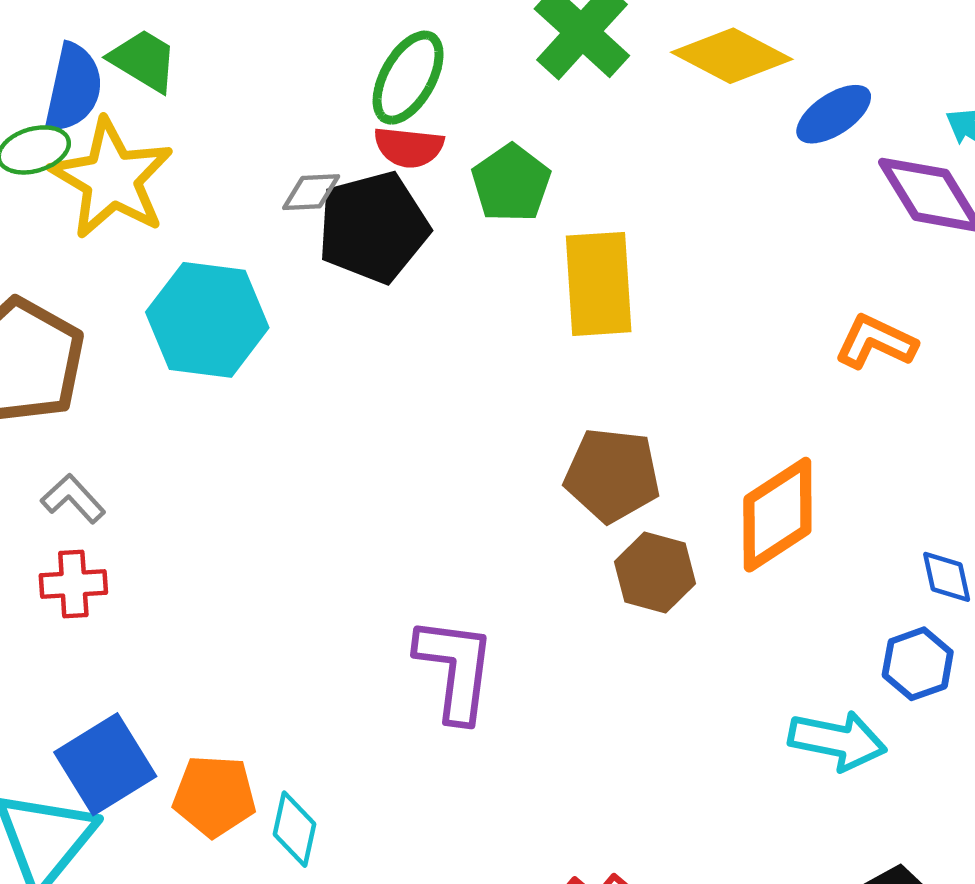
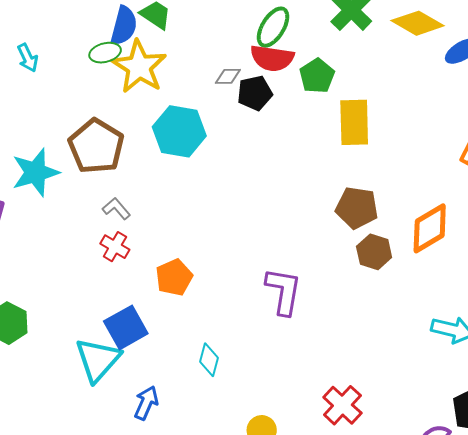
red semicircle: (409, 147) -> (272, 58), size x1.4
black pentagon: (373, 227) -> (255, 93), size x0.7
red cross: (73, 584) -> (115, 247), turned 32
orange pentagon: (214, 796) -> (174, 277), moved, turned -30

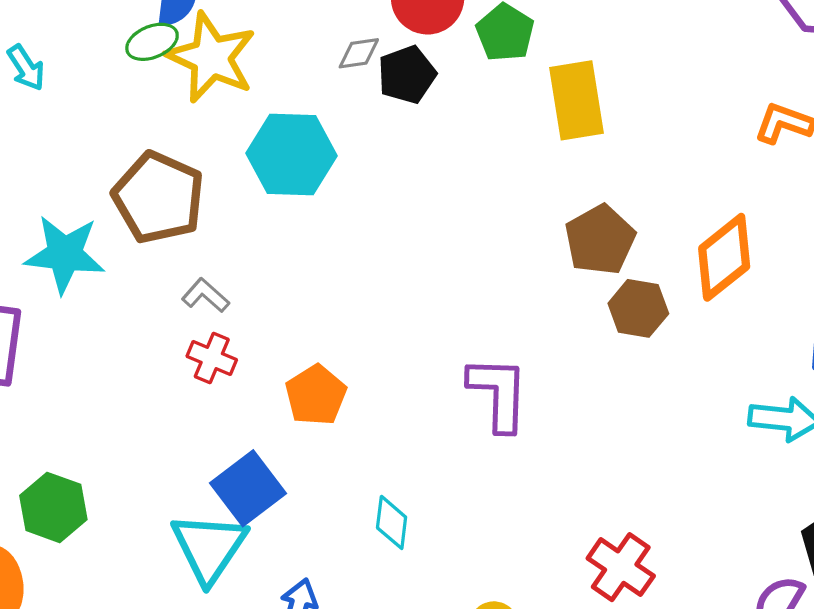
cyan star: (35, 172) -> (65, 254), turned 30
brown pentagon: (357, 208) -> (600, 240), turned -30

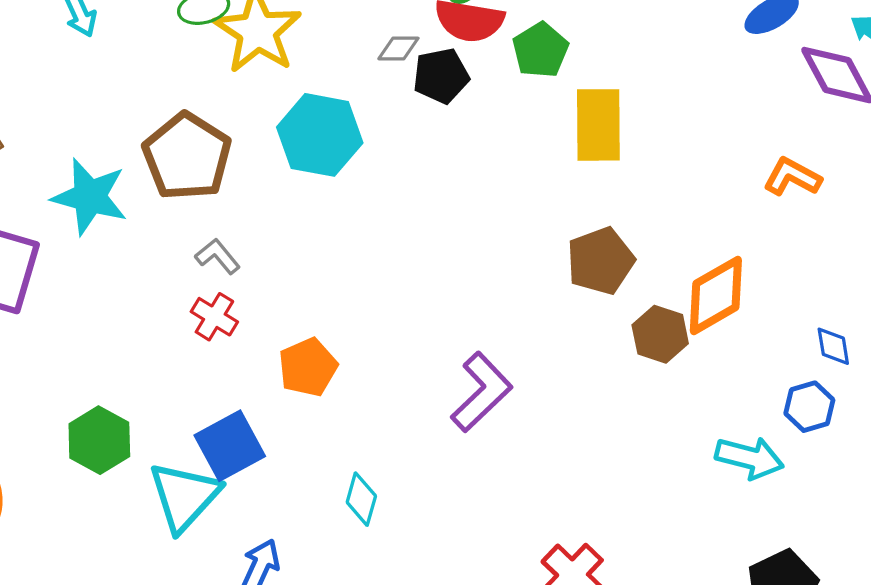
brown hexagon: (638, 308) -> (660, 334), moved
purple L-shape: (498, 393) -> (482, 392), turned 36
green hexagon: (53, 507) -> (99, 440), moved

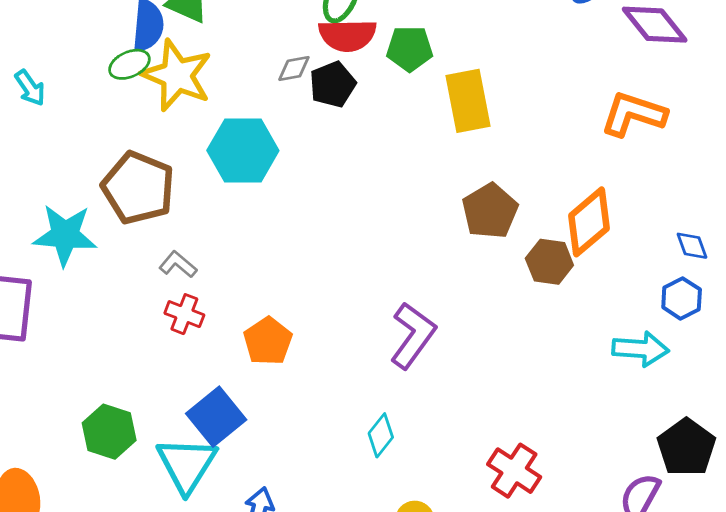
green pentagon: (540, 50) -> (410, 49), turned -30
orange L-shape: (792, 177) -> (633, 114), size x1.4
cyan diamond: (361, 499) -> (381, 435), moved, turned 33

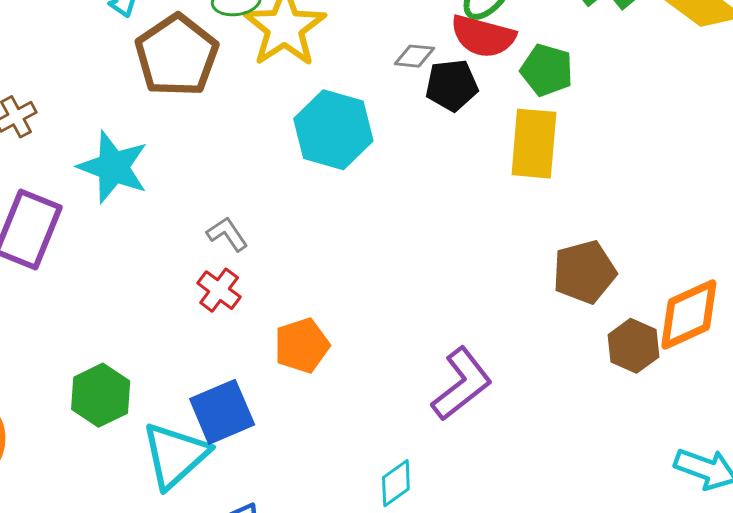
yellow rectangle: (468, 101) -> (534, 144), moved
brown pentagon: (138, 188) -> (177, 55), moved

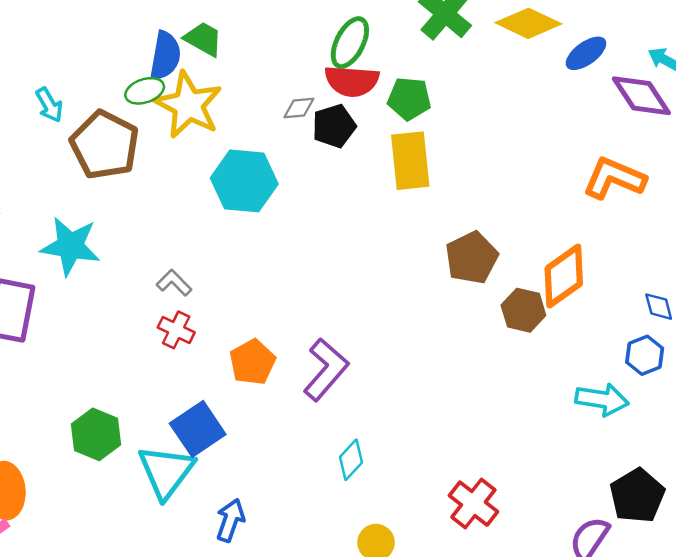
purple L-shape: (462, 384) -> (326, 370), moved

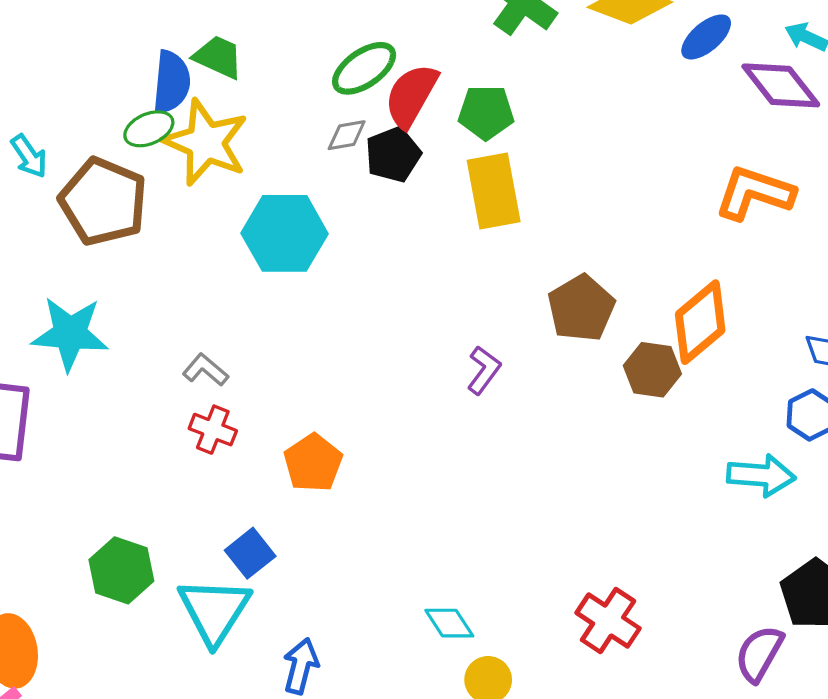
green ellipse: (350, 43) -> (364, 68), moved, turned 33
red semicircle: (352, 81) -> (411, 96), turned 120
purple L-shape: (326, 370) -> (484, 370), moved, size x0.6
blue square: (198, 429) -> (250, 553), size x0.7
cyan diamond: (351, 460) -> (449, 623), moved, turned -72

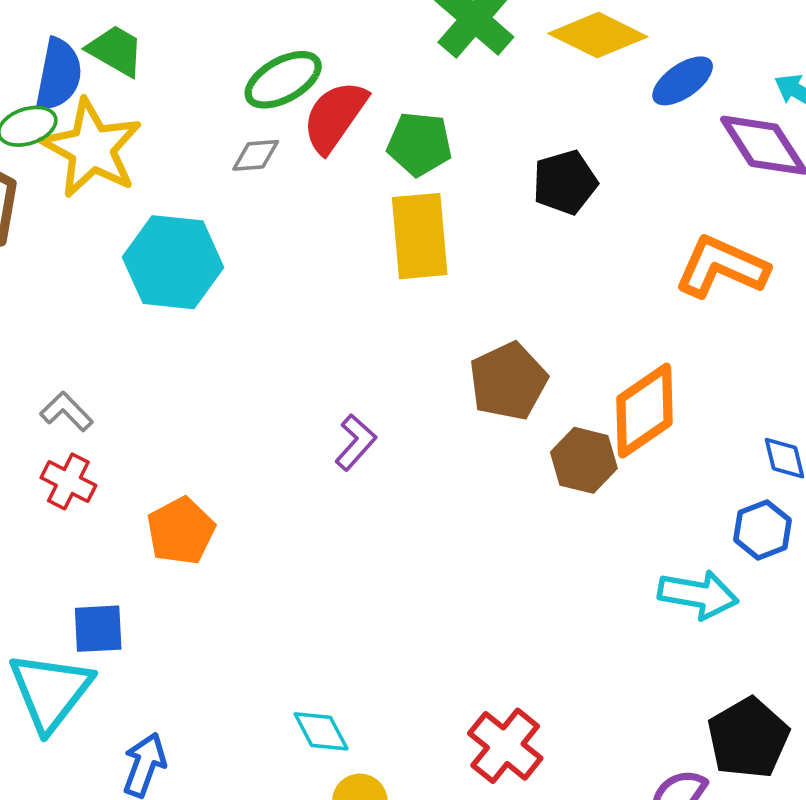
black pentagon: (393, 155) -> (565, 182), moved
purple L-shape: (484, 370) -> (356, 442), moved
blue square: (250, 553) -> (98, 629), turned 30

